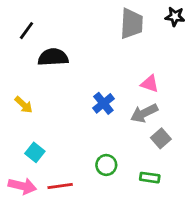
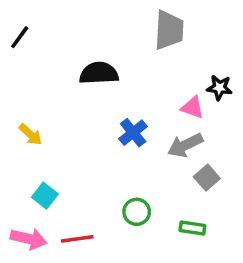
black star: (175, 17) -> (219, 88), moved
black line: (26, 31) -> (20, 37), moved
black semicircle: (53, 57) -> (99, 73), moved

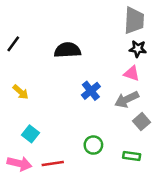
gray trapezoid: (169, 30) -> (134, 20), moved
black line: (20, 37) -> (13, 44), moved
black star: (219, 88) -> (138, 49), moved

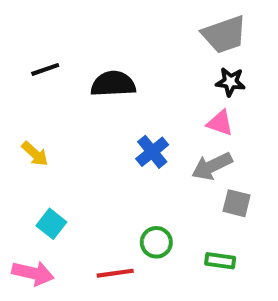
gray trapezoid: (134, 20) -> (224, 34), turned 68
black line: (13, 44) -> (45, 69), moved, turned 35
gray square: (141, 122) -> (237, 203), turned -35
red line: (53, 163) -> (115, 273), moved

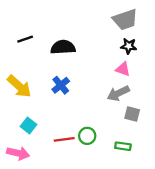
blue cross: (152, 152) -> (61, 85), moved
yellow arrow: (35, 154) -> (19, 86), size x1.6
red line: (115, 273) -> (64, 139), moved

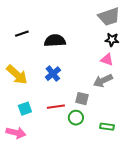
gray square: (132, 114) -> (82, 99), moved
cyan square: (28, 126) -> (25, 109), turned 32
red line: (64, 139) -> (56, 107), moved

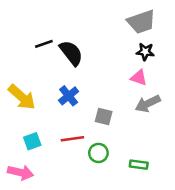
black line: (22, 34) -> (44, 44), moved
black semicircle: (55, 41) -> (71, 53), turned 55
gray arrow: (103, 81) -> (148, 104), moved
gray square: (82, 99) -> (104, 117), moved

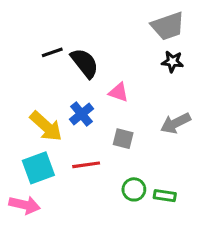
pink triangle: (139, 78) -> (119, 92), moved
yellow arrow: (22, 97) -> (46, 126), moved
cyan square: (32, 141) -> (38, 168), size x1.5
green circle: (98, 153) -> (134, 189), moved

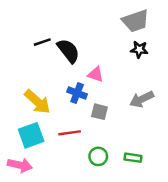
blue cross: (82, 114) -> (77, 93), moved, turned -30
green circle: (134, 189) -> (98, 156), moved

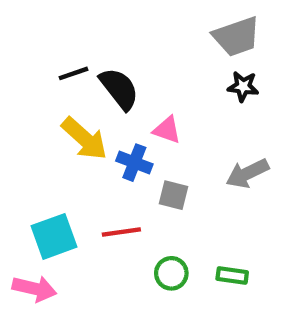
yellow arrow: (37, 102) -> (84, 139), moved

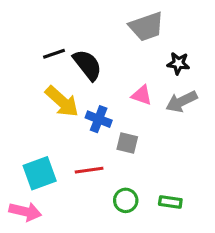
gray trapezoid: (236, 37) -> (146, 27), moved
pink triangle: (167, 130) -> (142, 95), moved
gray arrow: (247, 173) -> (181, 102), moved

